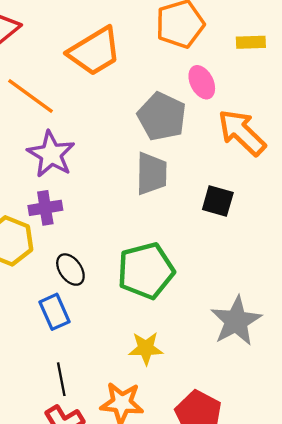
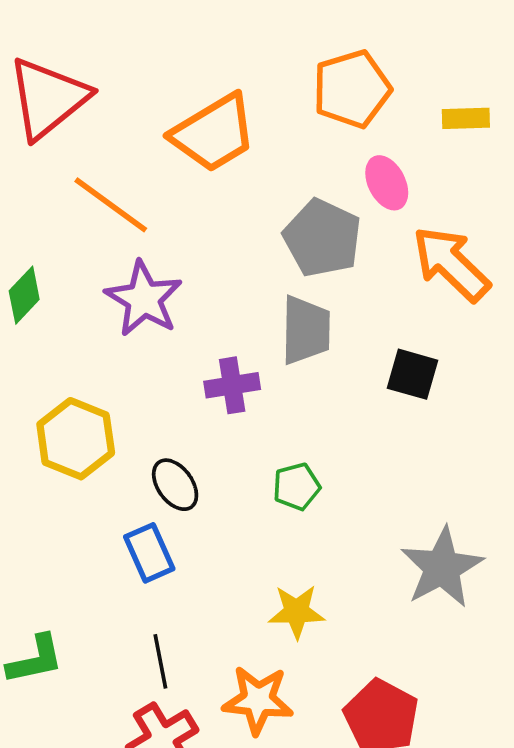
purple cross: (45, 208) -> (232, 385), moved
green pentagon: (146, 271) -> (297, 487), size x0.5

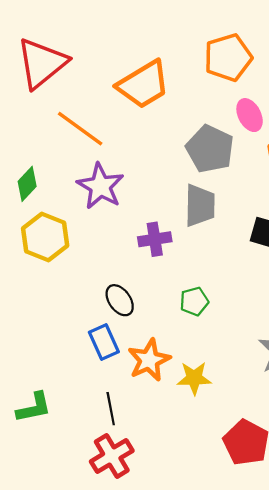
yellow hexagon: (76, 439) -> (45, 237), moved
orange star: (258, 700) -> (149, 360), moved, turned -30

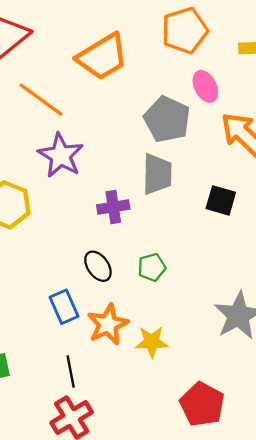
black ellipse: (120, 300) -> (98, 266), moved

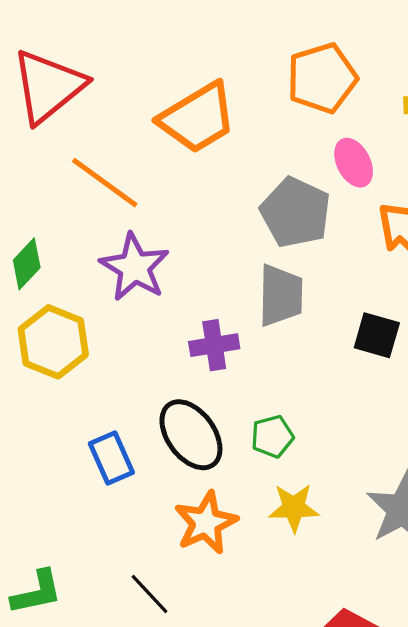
black ellipse: (98, 266) -> (191, 435), size x1.5
blue rectangle: (64, 307) -> (111, 458), moved
yellow star: (152, 342) -> (294, 508), moved
black line: (71, 371) -> (149, 594), turned -32

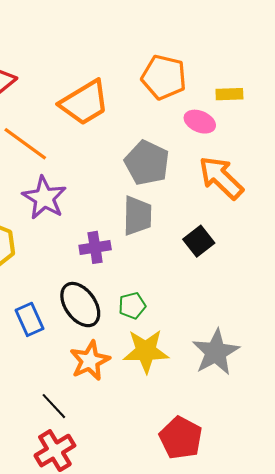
orange pentagon: (322, 78) -> (164, 77), turned 30
pink ellipse: (354, 163) -> (200, 122), moved, turned -40
black square: (377, 335) -> (199, 241), turned 36
yellow star: (294, 508) -> (146, 351), size x1.4

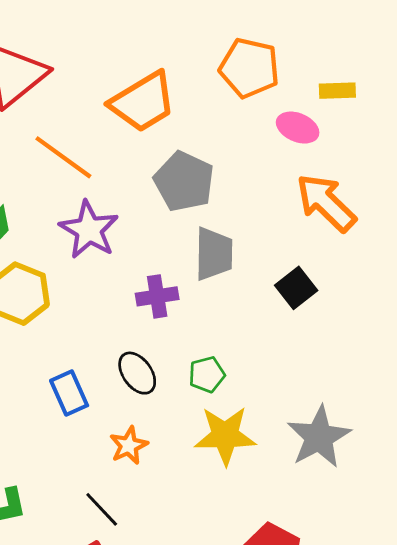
gray pentagon: (147, 163) -> (184, 181), moved
black ellipse: (80, 305) -> (137, 373), size x0.7
orange star: (90, 361) -> (129, 445), moved, size x0.7

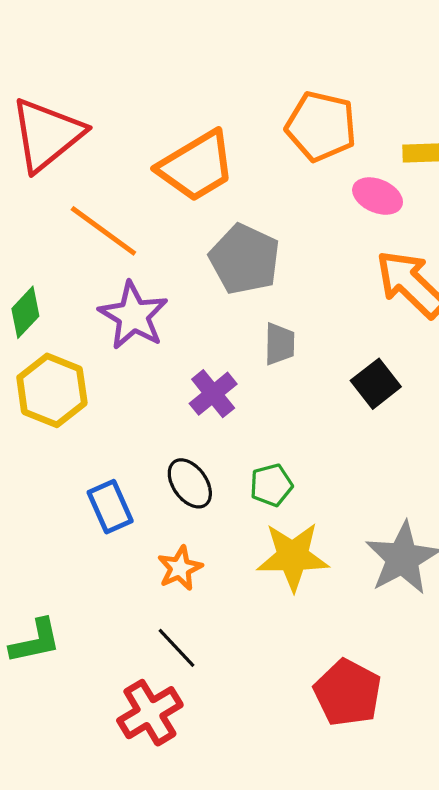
gray trapezoid: (214, 254) -> (280, 344), size x0.7
purple cross: (157, 296) -> (213, 394), turned -30
black line: (102, 509) -> (177, 648), moved

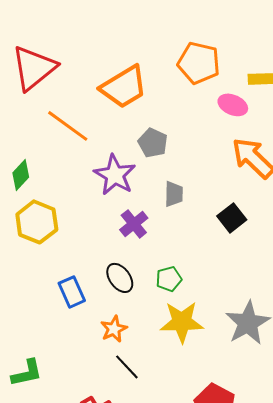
gray pentagon: (245, 259) -> (153, 143), size x0.7
purple star: (133, 316) -> (115, 175), moved
black line: (177, 648) -> (127, 367), moved

